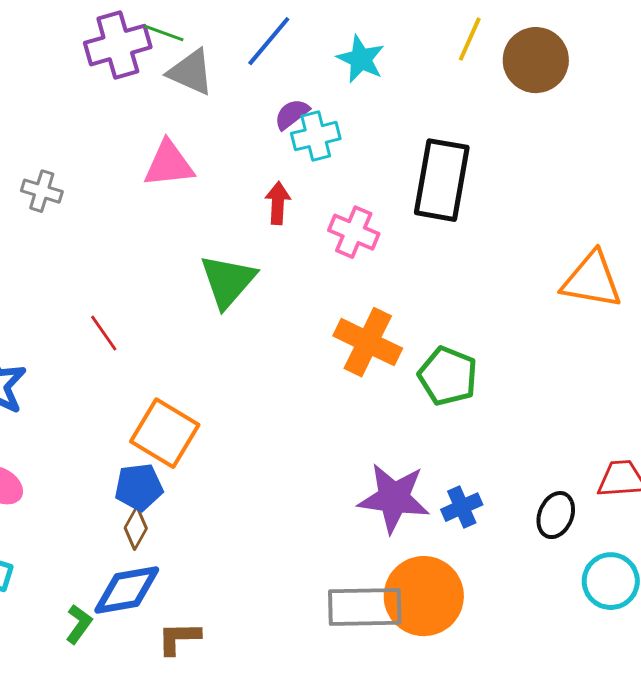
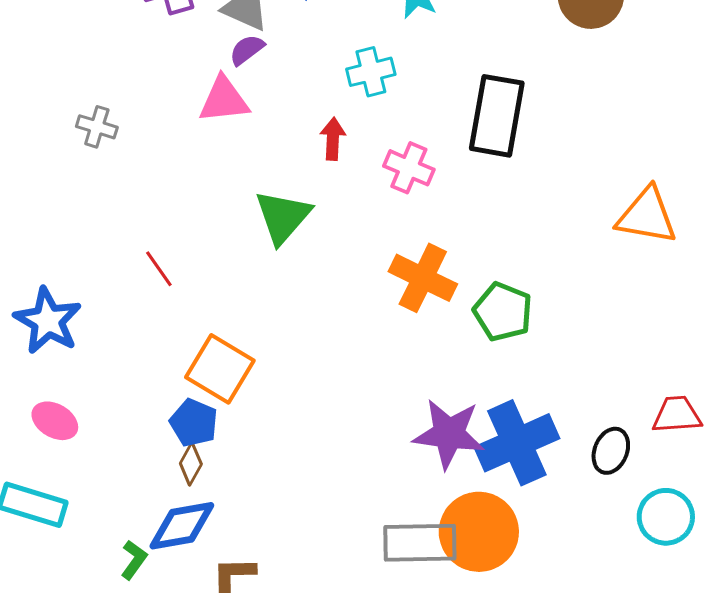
purple semicircle: (292, 114) -> (247, 50), moved
blue pentagon: (139, 487) -> (194, 423), turned 30
blue cross: (462, 507) -> (517, 443), size x2.0

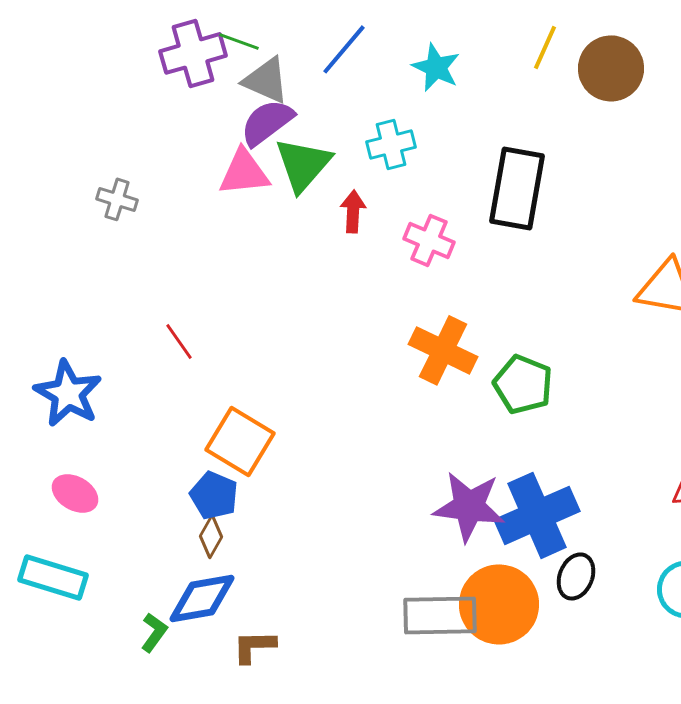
purple semicircle: (247, 50) -> (267, 122), size x1.5
green triangle: (283, 217) -> (303, 164), moved
black ellipse: (611, 451) -> (576, 576), moved

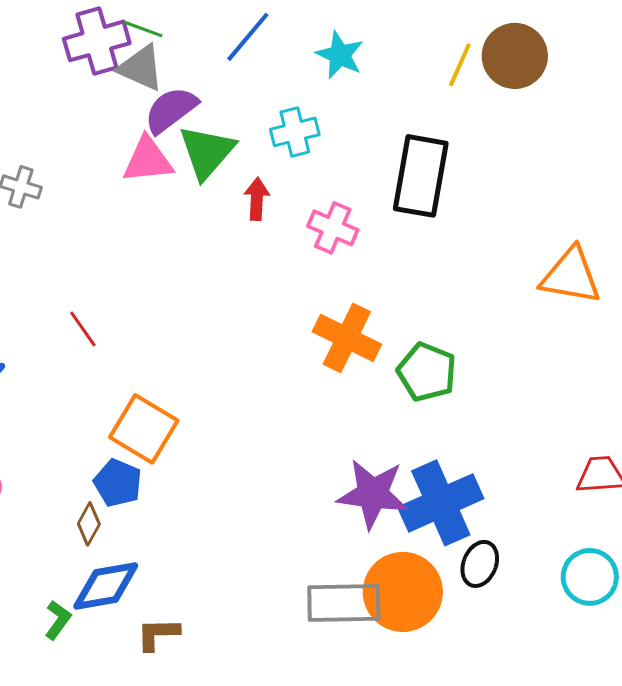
yellow line: (545, 47) -> (460, 65), moved
gray triangle: (266, 80) -> (141, 68), moved
brown diamond: (211, 536) -> (89, 524), moved

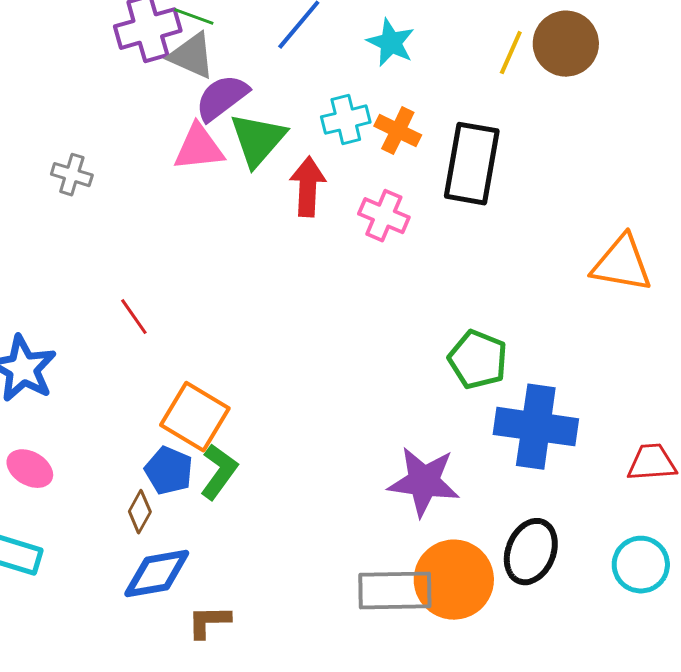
red arrow: (257, 199) -> (308, 187), size x1.4
orange cross: (347, 338) -> (398, 131), moved, size x0.7
blue cross: (441, 503) -> (536, 427), moved, turned 32
black ellipse: (480, 564) -> (531, 552), size x1.4
green L-shape: (58, 620) -> (219, 472), moved, size x1.4

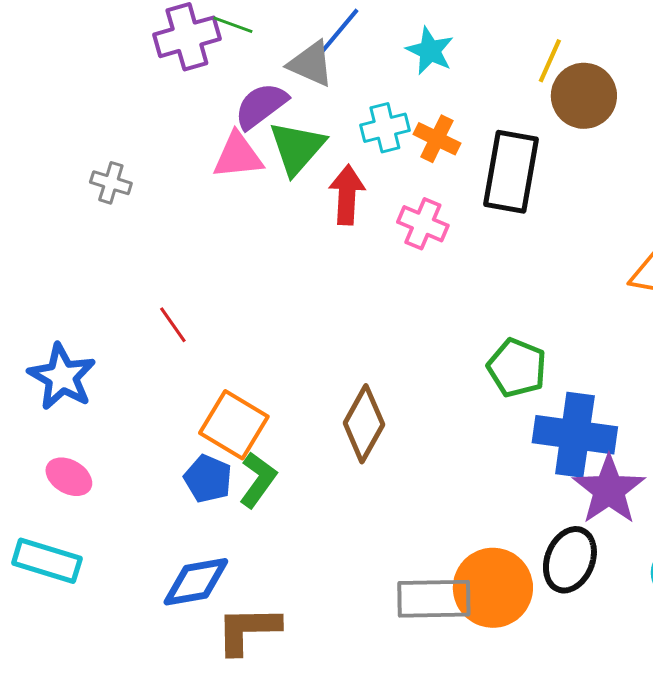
brown circle: (566, 44) -> (584, 96), moved
gray triangle: (192, 56) -> (311, 64), moved
purple star: (424, 482) -> (609, 490), moved, turned 30
brown diamond: (140, 512) -> (364, 424), moved, size x1.8
brown L-shape: (209, 622) -> (248, 630), size x1.5

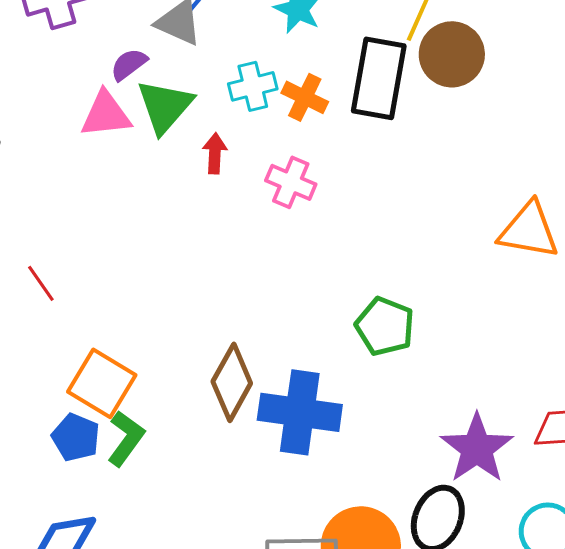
purple semicircle: (261, 106) -> (129, 64), size x0.7
black rectangle: (511, 172) -> (379, 78), moved
red arrow: (347, 195) -> (215, 153), size x0.7
blue cross: (575, 435) -> (300, 412), moved

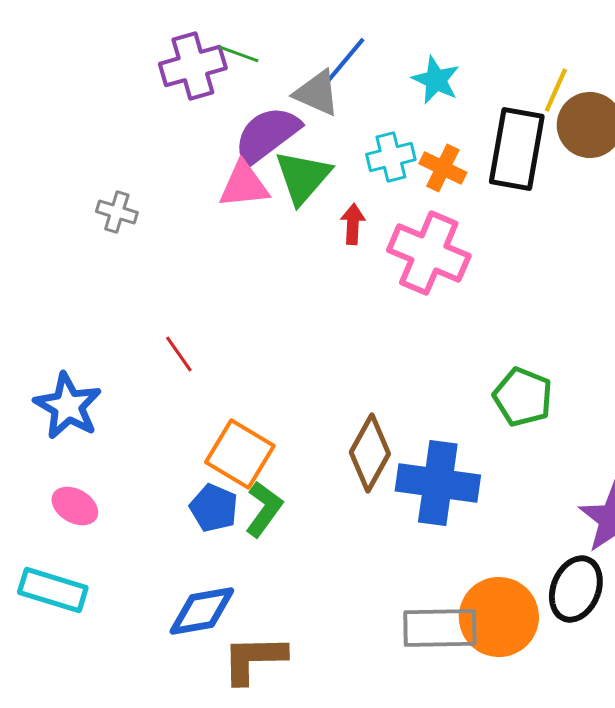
purple semicircle: (129, 64) -> (267, 135), size x1.8
pink cross: (291, 182) -> (429, 253), size x1.6

